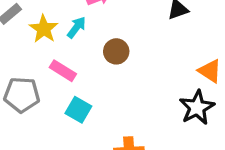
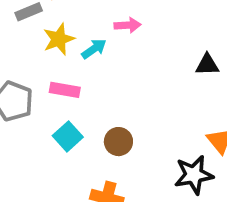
brown circle: (116, 51) -> (118, 142), moved
pink rectangle: (63, 71) -> (65, 90), turned -40

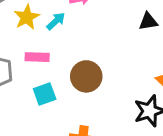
cyan square: (68, 136) -> (45, 94), turned 30
brown circle: (118, 142) -> (86, 76), moved, size x1.4

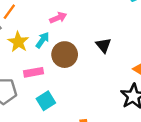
black triangle: (148, 21) -> (103, 45), moved, turned -49
brown circle: (86, 76) -> (65, 55), moved

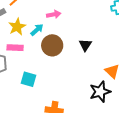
pink rectangle: (33, 72) -> (15, 48), moved
cyan square: (46, 101) -> (29, 79), turned 35

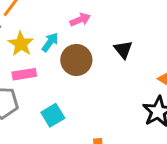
pink arrow: (54, 14) -> (80, 20), moved
cyan square: (29, 79) -> (53, 115), turned -35

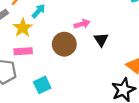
pink arrow: (80, 20) -> (82, 24), moved
cyan arrow: (50, 42) -> (39, 11), moved

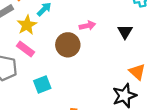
black triangle: (101, 40) -> (125, 32), moved
pink rectangle: (23, 51) -> (26, 49), turned 36

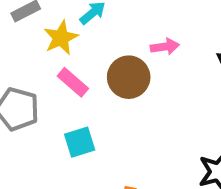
pink rectangle: (26, 49) -> (73, 82), moved

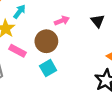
cyan square: (80, 142) -> (48, 68), moved

